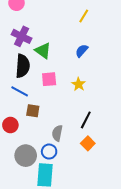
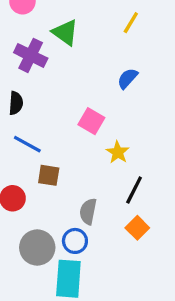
green triangle: (43, 51) -> (65, 32), moved
black semicircle: (23, 66) -> (16, 103), moved, size x0.6
pink square: (49, 79) -> (91, 121), moved, turned 35
yellow star: (79, 84) -> (118, 152), moved

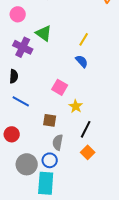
yellow line: (131, 23) -> (84, 39), moved
blue semicircle: (128, 78) -> (82, 61), turned 96
brown square: (49, 175) -> (50, 120), moved

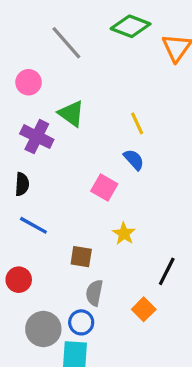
yellow line: (84, 39) -> (137, 123), turned -56
pink square: (60, 87) -> (104, 188), moved
black line: (86, 129) -> (167, 271), moved

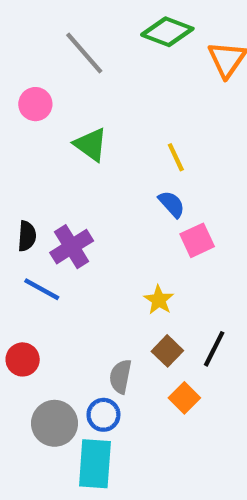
purple cross: (37, 137) -> (72, 247), moved, turned 32
pink square: (104, 188) -> (197, 240), moved, turned 35
brown square: (81, 257) -> (167, 351), moved, turned 35

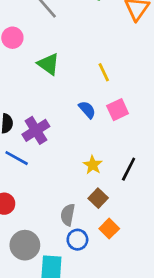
blue semicircle: (172, 204) -> (87, 110), moved
pink square: (197, 240) -> (118, 110), moved
black line: (214, 349) -> (129, 169), moved
blue circle: (103, 415) -> (77, 240), moved

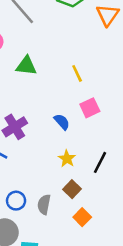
green triangle: (48, 64) -> (26, 66), turned -30
blue semicircle: (87, 110) -> (62, 122), moved
blue circle: (77, 240) -> (16, 201), moved

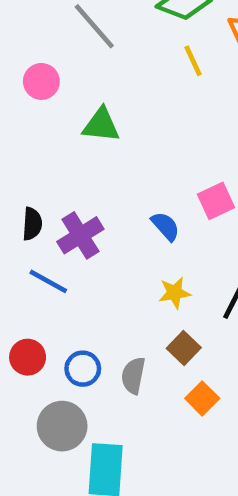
yellow line: (77, 73) -> (193, 61), moved
yellow star: (67, 159) -> (175, 293), turned 30

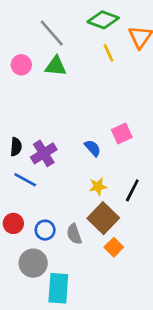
green triangle: (101, 125) -> (56, 66), moved
brown square: (184, 348) -> (103, 218), size x1.6
gray semicircle: (133, 376) -> (74, 234), turned -30

